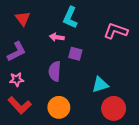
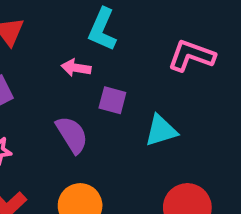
purple semicircle: (55, 71) -> (72, 135), turned 144
cyan triangle: (100, 85) -> (161, 131), moved

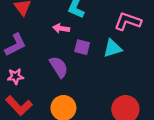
cyan triangle: (161, 131) -> (113, 48), moved

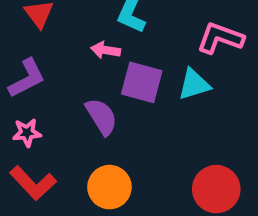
purple square: (82, 47) -> (142, 82), size x1.5

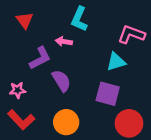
purple L-shape: (27, 78) -> (40, 58), moved
purple square: (142, 82) -> (108, 94), moved

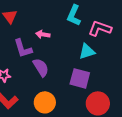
cyan L-shape: (79, 19) -> (74, 15), moved
purple L-shape: (40, 58) -> (23, 48), turned 100

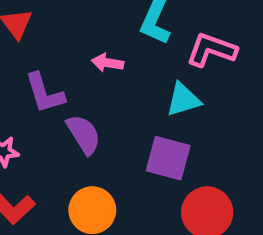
pink arrow: (43, 34) -> (107, 63), moved

